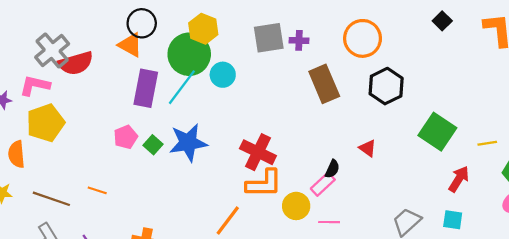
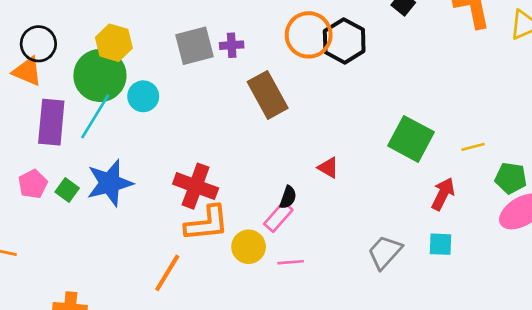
black hexagon: (386, 86) -> (344, 41), moved

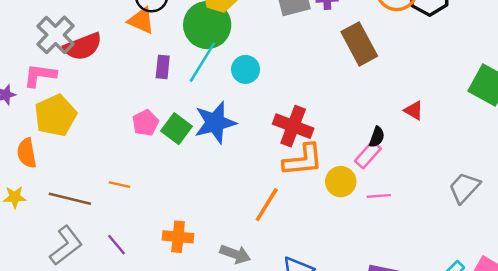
cyan circle: (143, 96) -> (246, 69), moved
purple rectangle: (51, 122) -> (163, 67), size x0.6
green square: (67, 190) -> (176, 129), size x1.4

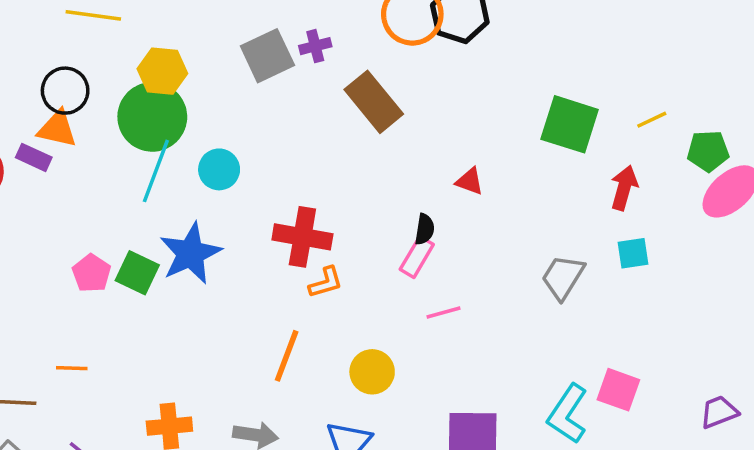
purple rectangle: (163, 67) -> (34, 157), moved, turned -60
orange L-shape: (303, 160) -> (326, 282), size x0.6
yellow circle: (341, 182) -> (372, 372), moved

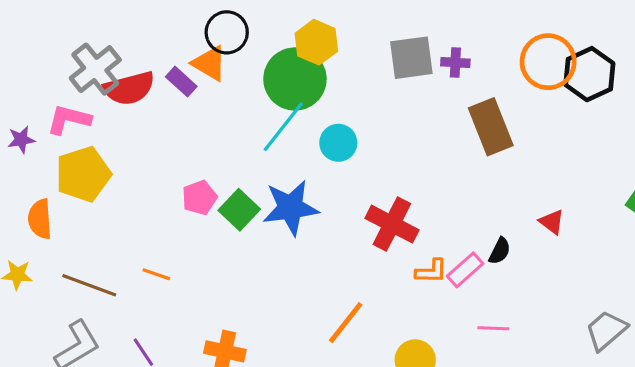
pink rectangle: (417, 257) -> (465, 270), moved
orange L-shape: (326, 282) -> (431, 271), moved

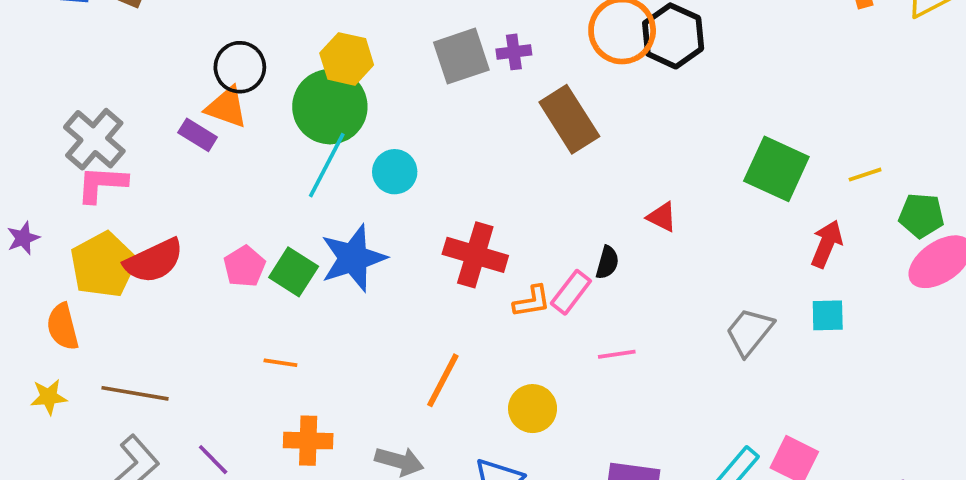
red semicircle: (129, 88) -> (154, 261), moved
pink L-shape: (69, 119) -> (102, 184), moved
orange line: (156, 274) -> (280, 363), moved

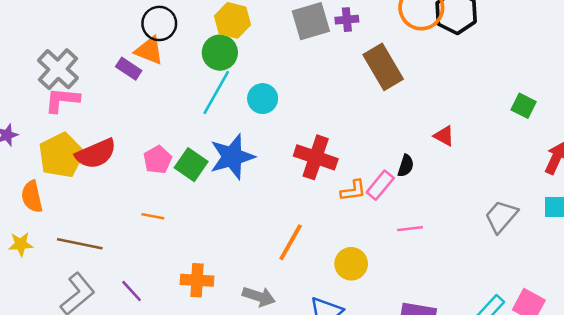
green circle: (330, 107) -> (220, 53), size x0.7
green square: (776, 169) -> (524, 106), size x0.6
orange line: (280, 363) -> (153, 216), moved

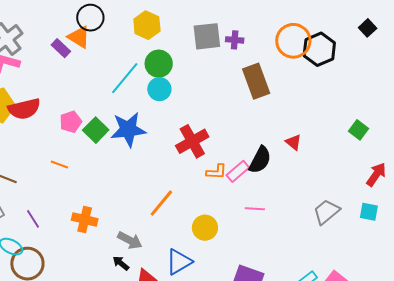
green circle: (220, 53) -> (159, 64), moved
red cross: (316, 157) -> (192, 141), turned 32
black semicircle: (406, 166) -> (260, 160), size x1.6

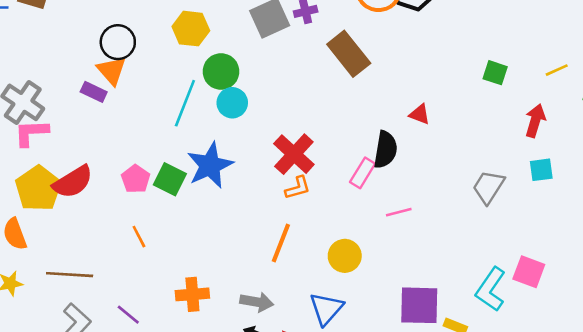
orange triangle: (79, 37) -> (112, 71), turned 35
orange line: (59, 165) -> (139, 237), turned 60
orange L-shape: (216, 172) -> (298, 188), moved

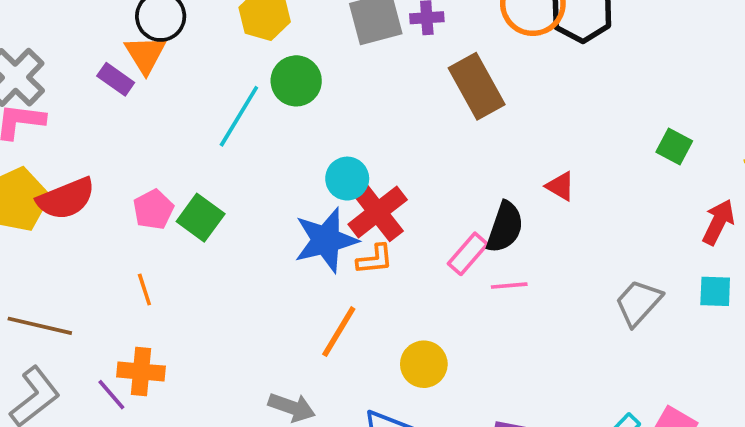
cyan circle: (232, 103) -> (347, 179), moved
blue star: (210, 165) -> (326, 240), moved
pink line: (399, 212) -> (509, 286), moved
orange cross: (192, 294) -> (141, 372), moved

